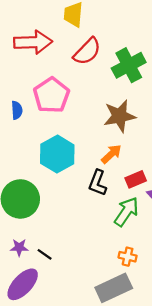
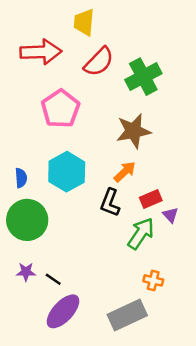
blue semicircle: (17, 110) -> (21, 178), moved
orange cross: (128, 257) -> (153, 280), moved
purple ellipse: (23, 284) -> (63, 311), moved

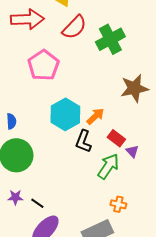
brown star: (133, 131) -> (134, 88), moved
cyan hexagon: (67, 172) -> (65, 114), moved
red rectangle: (151, 199) -> (116, 138), turned 60

